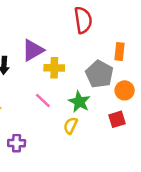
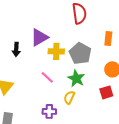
gray pentagon: (99, 74) -> (80, 53), moved
purple cross: (17, 143) -> (49, 111), moved

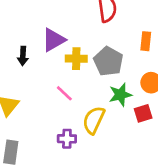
green star: (76, 78) -> (120, 95), moved, turned 30
yellow semicircle: (69, 97) -> (94, 120), size x1.5

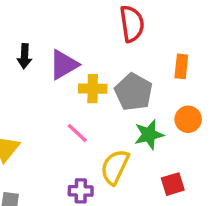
black arrow: (23, 56) -> (24, 56), moved
red square: (143, 113) -> (173, 184), moved

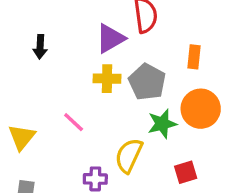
purple triangle: (64, 65) -> (110, 38), moved
orange circle: (188, 119) -> (201, 109), size x1.5
pink line: (77, 133) -> (74, 122), moved

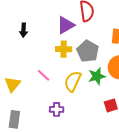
yellow semicircle: (129, 156) -> (73, 81), moved

